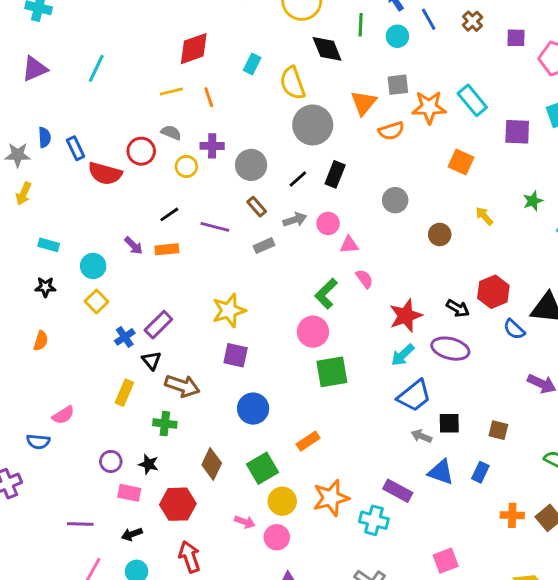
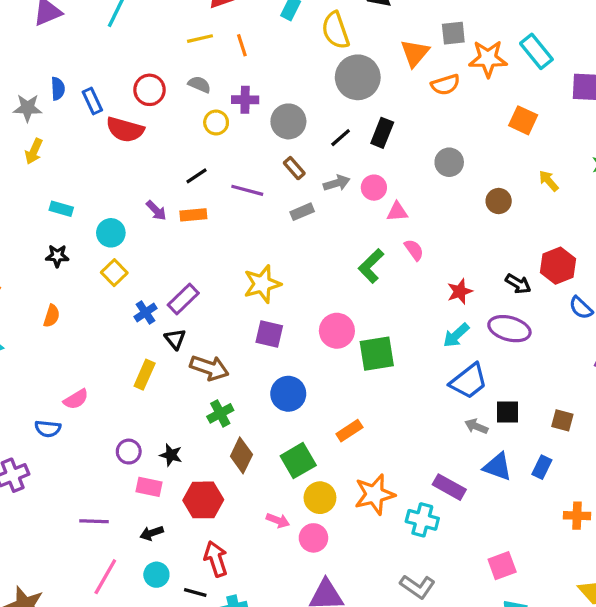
red circle: (141, 151) -> (149, 90), moved
red star: (406, 316) -> (460, 291), size x0.7
pink circle: (313, 332) -> (337, 331), moved
green cross: (165, 424) -> (220, 413), moved, turned -35

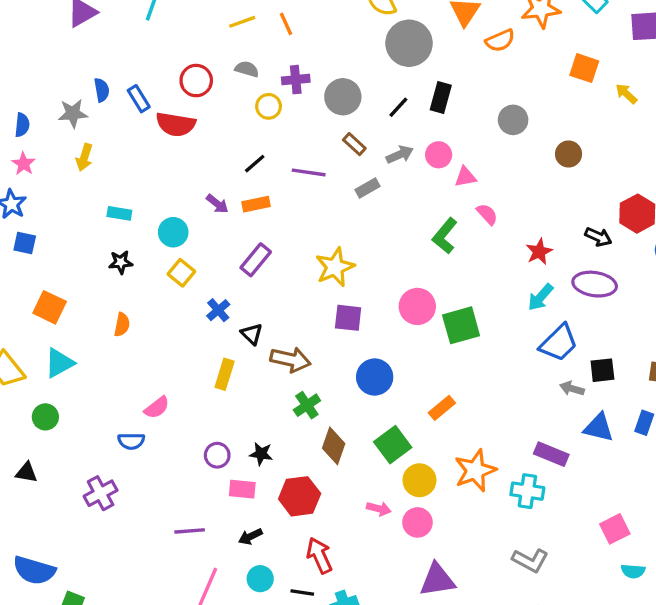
yellow arrow: (549, 181) -> (626, 94), moved
purple rectangle: (183, 299) -> (256, 260), moved

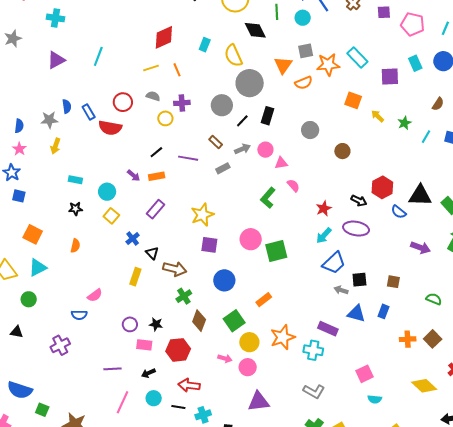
gray circle: (343, 97) -> (222, 105), moved
red arrow: (319, 555) -> (189, 385), turned -60

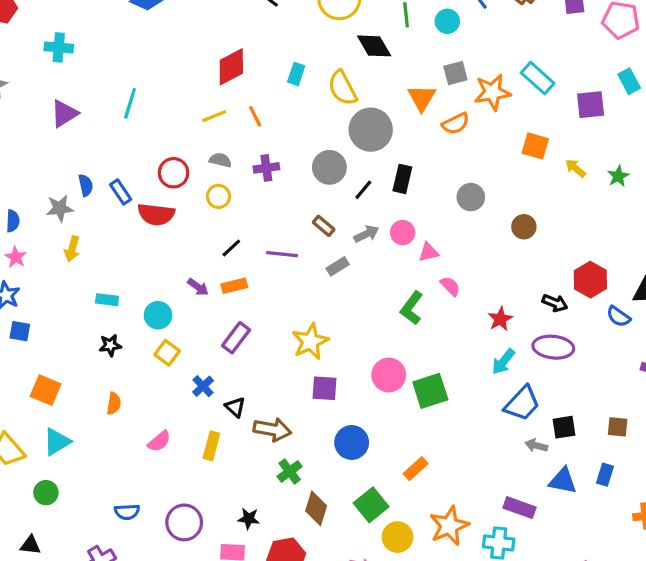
yellow circle: (165, 118) -> (219, 196), moved
pink semicircle: (95, 295) -> (159, 441), moved
purple circle: (130, 324) -> (184, 522), moved, size x1.5

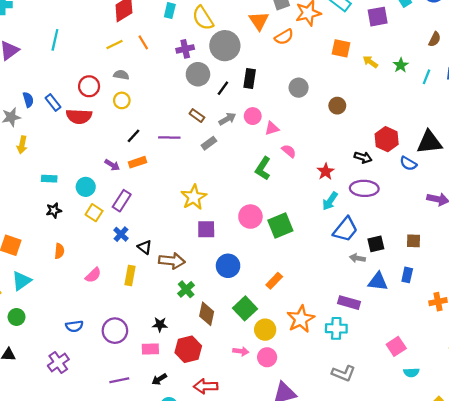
purple cross: (266, 168) -> (185, 49), moved
purple rectangle: (236, 338) -> (122, 201), moved

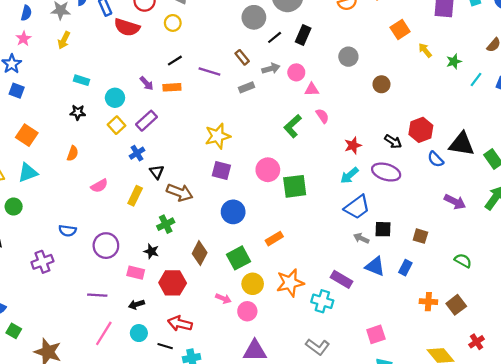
orange square: (341, 48) -> (400, 30), turned 30
green cross: (186, 289) -> (166, 224), moved

